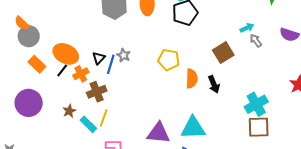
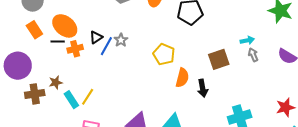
black line: (62, 71) -> (58, 41), turned 40
brown cross: (97, 92) -> (35, 94), moved

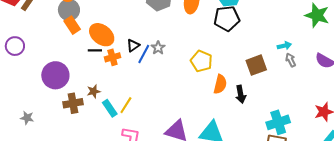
orange rectangle: (34, 30) -> (72, 25), moved

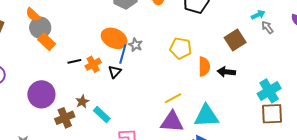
orange ellipse: (102, 35) -> (114, 38), moved
black triangle: (133, 45) -> (115, 72), moved
black arrow: (241, 94) -> (226, 72), turned 120
yellow line: (126, 105) -> (173, 98), moved, turned 42

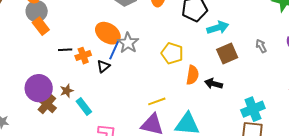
cyan arrow: (258, 15) -> (218, 28), moved, size x1.5
gray star: (135, 45) -> (128, 43), size x1.5
purple circle: (41, 94) -> (39, 88), moved
brown cross: (65, 118) -> (47, 104), turned -36

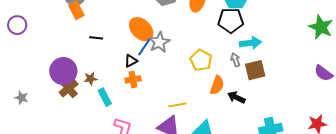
gray arrow: (261, 46) -> (235, 60), moved
orange cross: (83, 56) -> (133, 79), moved

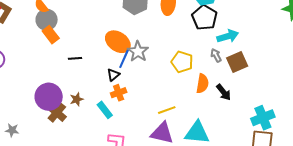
black pentagon: (231, 20) -> (204, 18), turned -30
cyan rectangle: (105, 97) -> (105, 110), moved
black arrow: (236, 97) -> (224, 92), turned -144

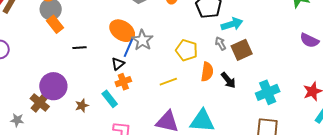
brown star: (77, 99) -> (82, 106), moved
yellow line: (167, 110) -> (168, 82), moved
brown cross: (57, 113) -> (40, 103), moved
cyan cross: (263, 118) -> (268, 92), moved

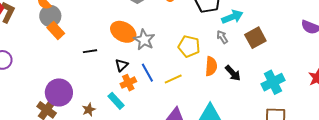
black line: (80, 48) -> (90, 51), moved
blue line: (129, 48) -> (147, 73), moved, turned -48
brown square: (242, 50) -> (255, 38), moved

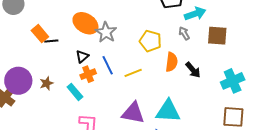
orange rectangle: (56, 30) -> (40, 34), moved
brown square: (255, 38) -> (217, 36), turned 30
brown star: (89, 110) -> (46, 83), moved

